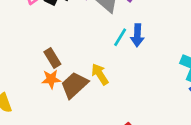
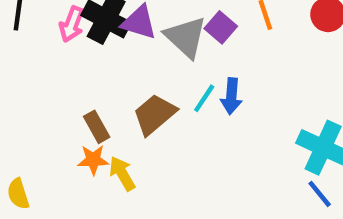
yellow arrow: (100, 74) -> (122, 174), moved
brown trapezoid: (74, 85) -> (155, 114), moved

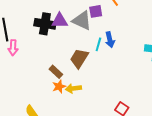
pink arrow: (72, 24) -> (13, 48), moved
purple square: (221, 27) -> (96, 11), turned -32
yellow arrow: (122, 174) -> (73, 88), turned -49

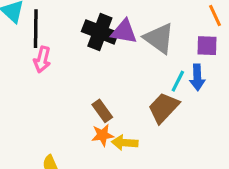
purple square: (96, 11) -> (207, 46), moved
brown trapezoid: (79, 58) -> (164, 108), moved

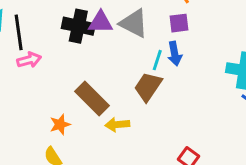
pink arrow: (42, 60) -> (29, 60), turned -110
brown rectangle: (102, 111) -> (92, 99), size x1.6
orange star: (103, 135) -> (60, 124), moved

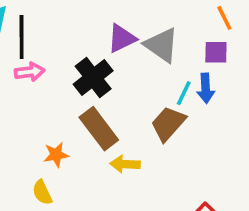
purple triangle: (101, 22) -> (122, 38), turned -35
black cross: (78, 26) -> (93, 78), moved, turned 32

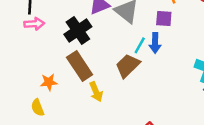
yellow arrow: (125, 164) -> (96, 92), turned -120

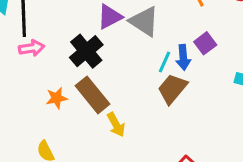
purple square: (164, 19) -> (205, 43), moved, turned -36
brown trapezoid: (128, 66) -> (172, 89), moved
orange star: (49, 82) -> (57, 98), moved

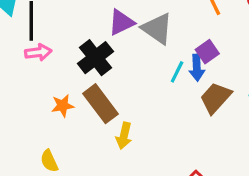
purple square: (205, 43) -> (207, 52), moved
brown trapezoid: (172, 89) -> (215, 98), moved
yellow arrow: (116, 125) -> (124, 136), turned 40

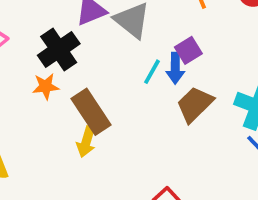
brown rectangle: (100, 104) -> (91, 112), moved
orange star: (63, 106) -> (46, 86), moved

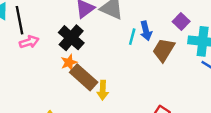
purple square: (188, 50) -> (181, 22), moved
brown rectangle: (91, 112) -> (84, 77), moved

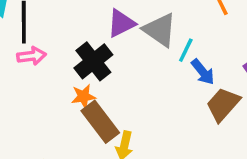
blue arrow: (146, 31) -> (203, 72), turned -36
cyan line: (132, 37) -> (186, 50), moved

